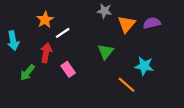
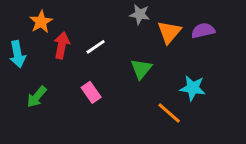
orange star: (45, 20) -> (41, 22), moved
white line: (63, 33) -> (96, 47), moved
red arrow: (46, 53) -> (62, 45), moved

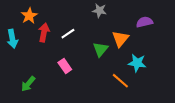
orange triangle: (169, 32) -> (120, 39), moved
green arrow: (37, 97) -> (28, 84), moved

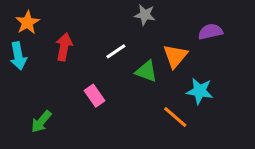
orange star: (29, 16) -> (27, 22), moved
white line: (68, 34) -> (116, 51), moved
green triangle: (100, 49) -> (146, 71), turned -49

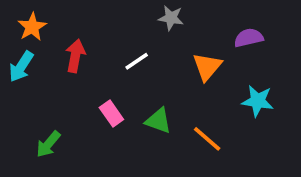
cyan arrow: (18, 56) -> (21, 67), turned 44
green triangle: (146, 71) -> (158, 121), moved
cyan star: (200, 91) -> (258, 101), moved

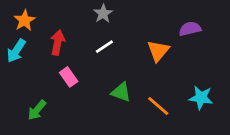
gray star: (171, 18) -> (103, 14), moved, turned 30
cyan star: (258, 101) -> (201, 98), moved
pink rectangle: (111, 114) -> (69, 77), moved

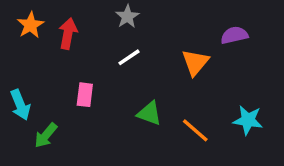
red arrow: (58, 42) -> (68, 34), moved
cyan arrow: (16, 51) -> (20, 105), moved, turned -55
pink rectangle: (69, 77) -> (85, 95), turned 42

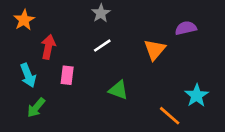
red arrow: (68, 34) -> (48, 47), moved
cyan arrow: (20, 105) -> (28, 75), moved
cyan star: (248, 120) -> (197, 95), turned 30
orange line: (195, 130) -> (170, 116), moved

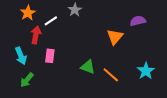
orange star: (24, 20) -> (28, 13), moved
white line: (102, 46) -> (51, 21), moved
orange line: (170, 116) -> (111, 75), moved

